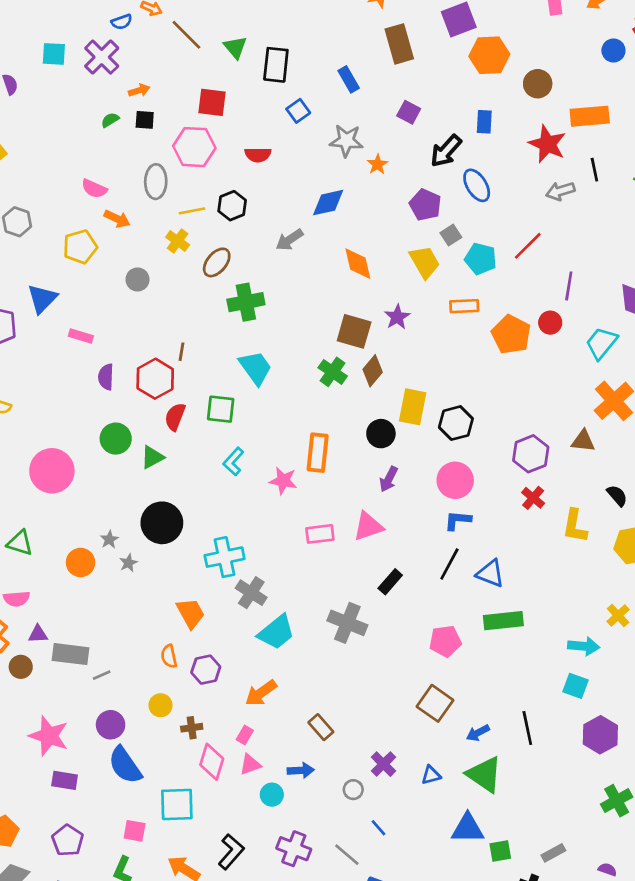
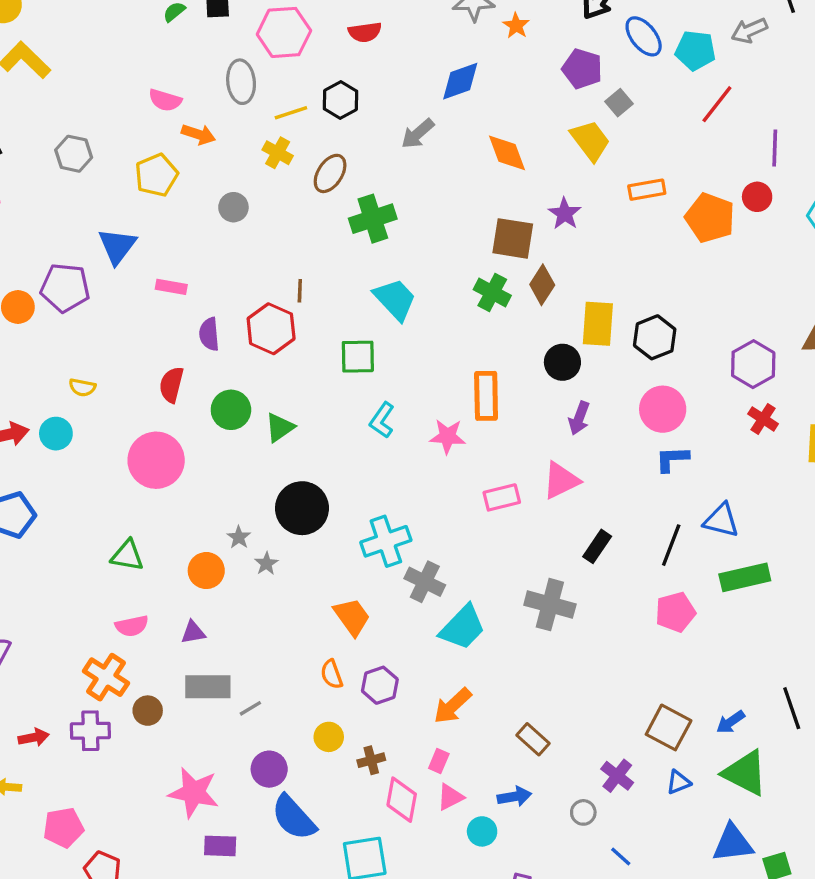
cyan pentagon: (481, 259) -> (695, 50), moved
red semicircle: (175, 417) -> (171, 385), moved
black line: (449, 564) -> (671, 545), moved
purple triangle: (38, 634) -> (193, 632), moved
brown square: (435, 703) -> (669, 727), moved

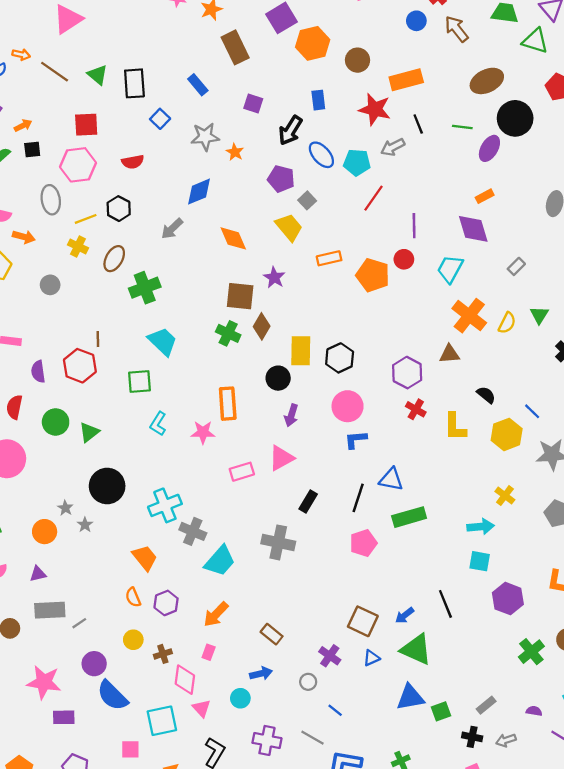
pink triangle: (450, 797) -> (202, 708), moved, turned -42

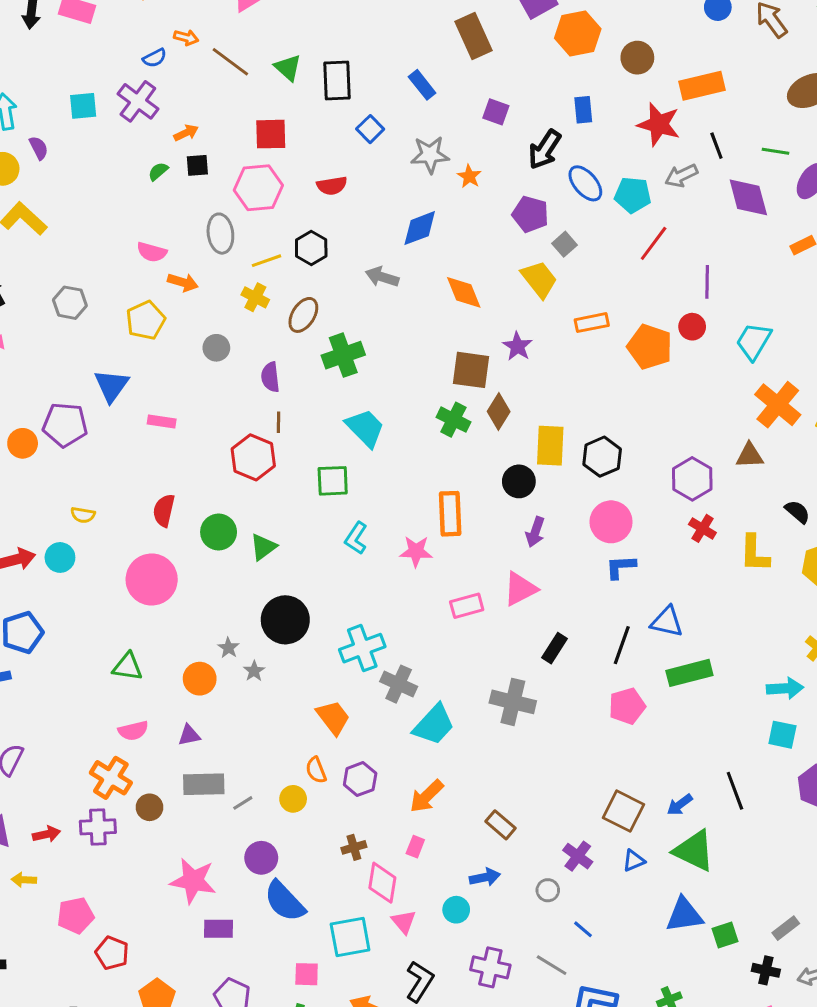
gray arrow: (172, 229) -> (382, 277), turned 60
purple diamond: (473, 229) -> (748, 197), moved
purple semicircle: (38, 372) -> (270, 377), moved
yellow circle: (133, 640) -> (293, 799), moved

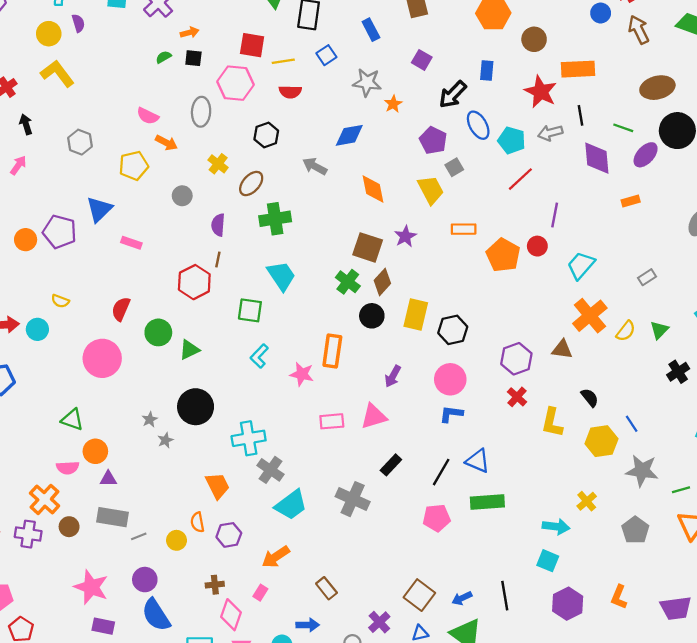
yellow line: (267, 261) -> (283, 61), moved
black circle: (519, 481) -> (372, 316), moved
orange circle: (200, 679) -> (95, 451), moved

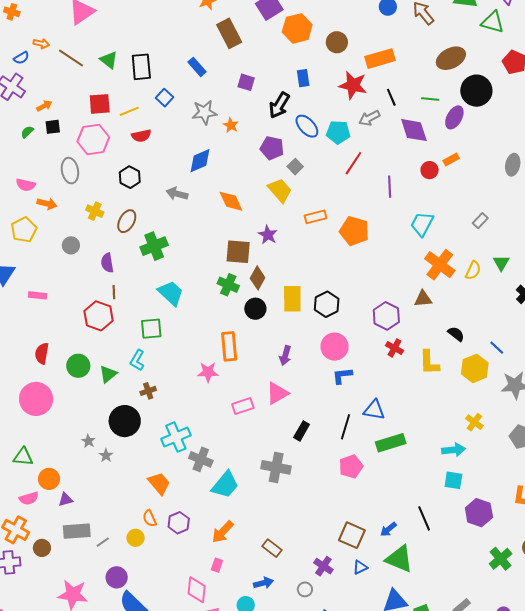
red circle: (537, 246) -> (430, 170), moved
cyan L-shape: (259, 356) -> (137, 360), moved
brown cross: (215, 585) -> (148, 391), moved

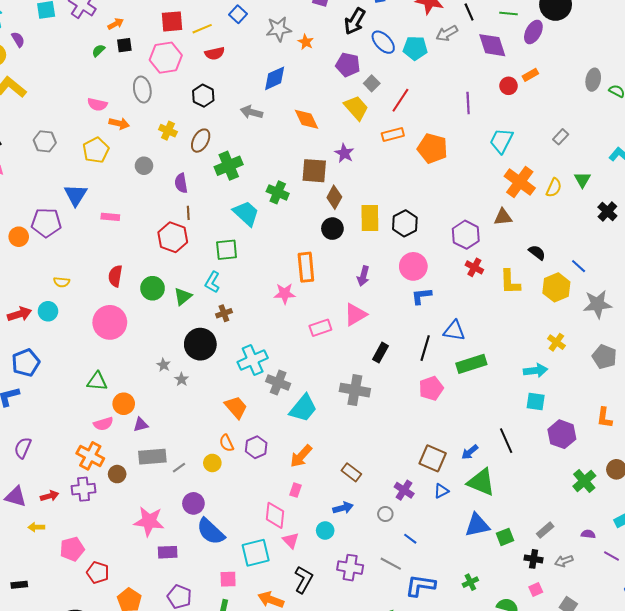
red line: (353, 163) -> (400, 100), moved
green cross: (228, 285) -> (278, 192), moved

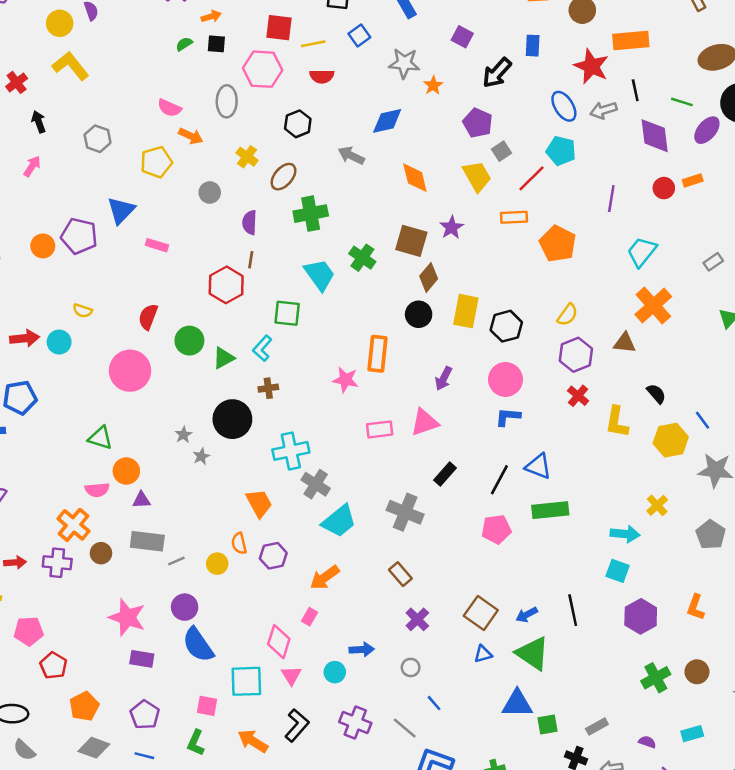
blue ellipse: (383, 42) -> (564, 106), moved
cyan pentagon: (415, 48) -> (561, 151), moved
yellow semicircle: (554, 188) -> (567, 315), moved
brown rectangle: (351, 472) -> (400, 574), moved
purple cross: (404, 490) -> (417, 619), moved

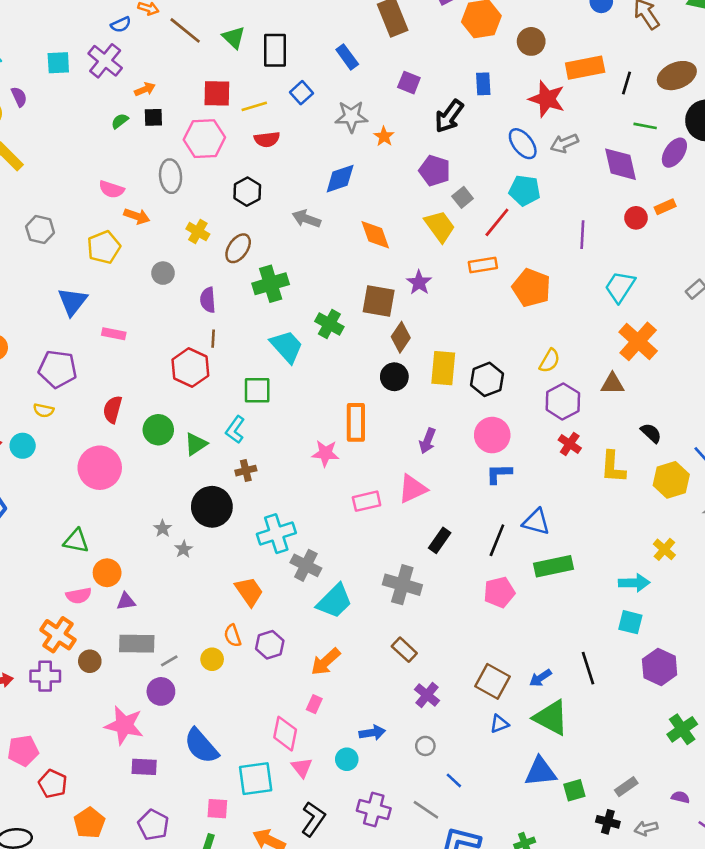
black line: (635, 90) -> (627, 83), moved, turned 35
purple pentagon: (79, 236) -> (58, 369), moved
purple circle: (185, 607) -> (161, 691), moved

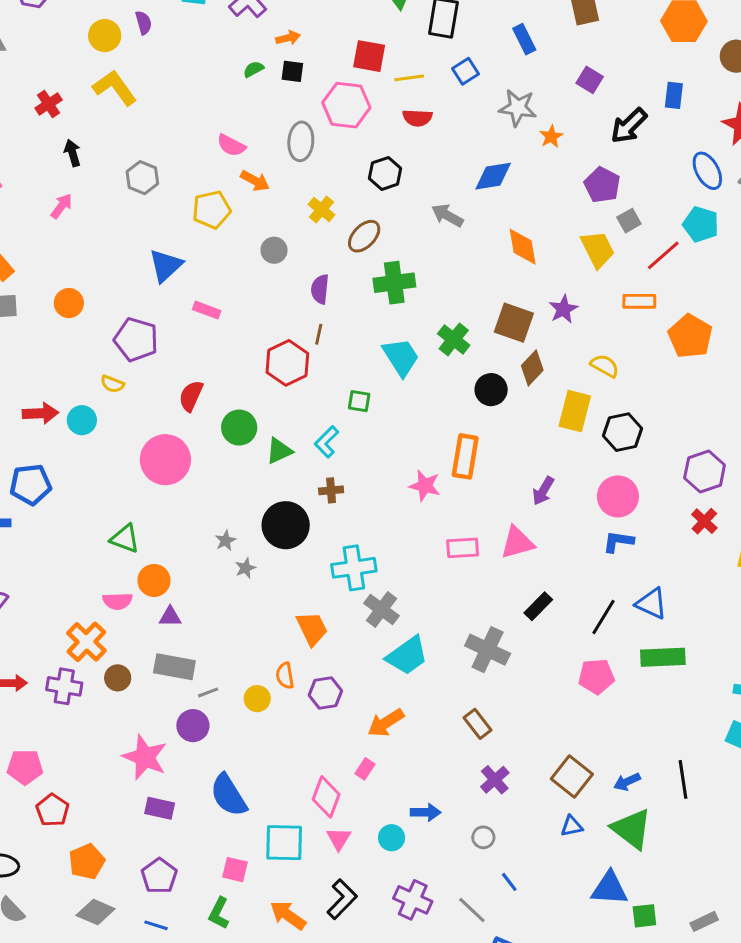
yellow semicircle: (550, 361) -> (605, 366), moved, turned -100
black circle: (394, 377) -> (491, 390), moved
green square: (257, 390) -> (359, 401), size x0.7

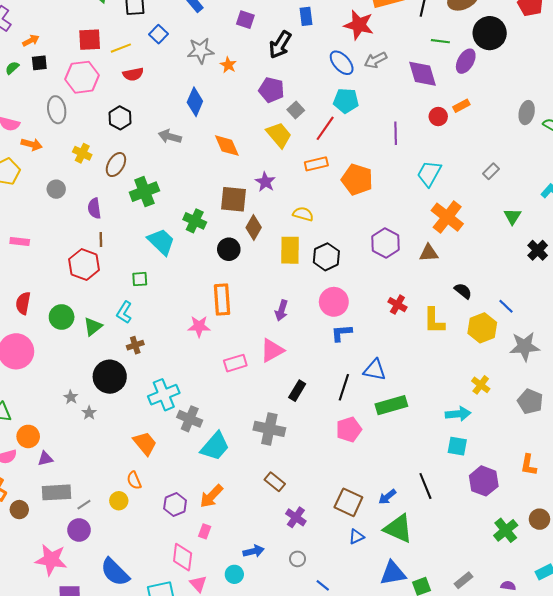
blue diamond: (493, 176) -> (195, 102), turned -44
purple hexagon: (705, 472) -> (385, 243), moved
purple hexagon: (325, 693) -> (175, 505), moved

